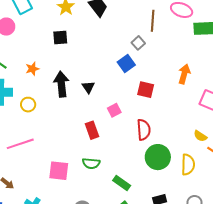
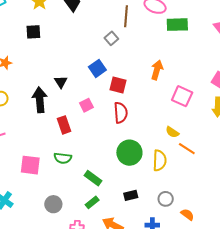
blue square: (126, 63) -> (97, 68), moved
black arrow: (61, 84) -> (40, 100), moved
red semicircle: (144, 130) -> (121, 113), moved

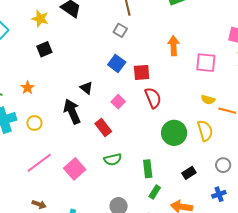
pink square: (30, 165) -> (75, 169), moved, turned -30
green rectangle: (93, 178) -> (148, 169), turned 66

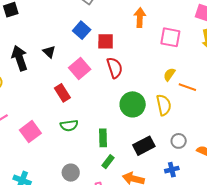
yellow semicircle: (208, 100) -> (169, 74), turned 104
pink square: (118, 102) -> (80, 68), size x1.5
black arrow: (72, 112) -> (20, 58), moved
black rectangle: (189, 173) -> (144, 146), size x1.5

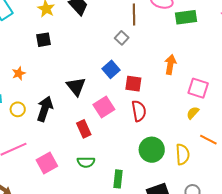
black triangle: (49, 52) -> (76, 86), size x1.5
black arrow: (20, 58) -> (45, 109), moved, turned 30
yellow semicircle: (169, 74) -> (193, 113), moved

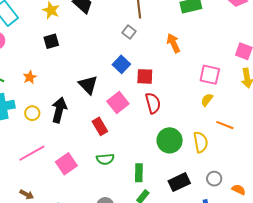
orange arrow: (170, 65) -> (173, 43), moved, turned -30

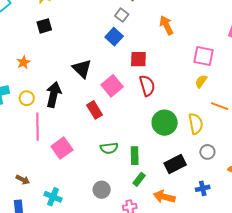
blue square: (121, 64) -> (114, 37), moved
pink line: (32, 153) -> (38, 127), moved, turned -60
green semicircle: (105, 159) -> (109, 148), moved
gray circle: (214, 179) -> (207, 152), moved

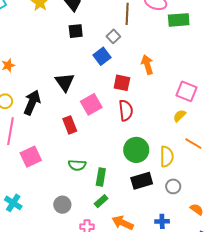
orange arrow: (166, 25) -> (147, 65), moved
black square: (44, 26) -> (76, 31), moved
black rectangle: (175, 164) -> (142, 181), moved

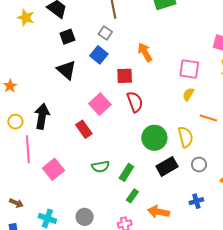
black triangle: (65, 82) -> (66, 70), moved
green rectangle: (101, 177) -> (126, 172), turned 36
gray circle: (62, 205) -> (85, 217), moved

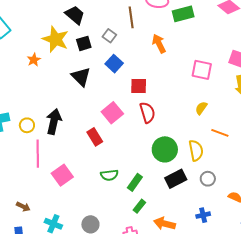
yellow star: (26, 18) -> (55, 39), moved, size x1.5
gray square: (105, 33) -> (109, 36), moved
orange arrow: (145, 52) -> (159, 44), moved
pink square: (189, 69) -> (202, 70), moved
orange star: (10, 86) -> (34, 60), moved

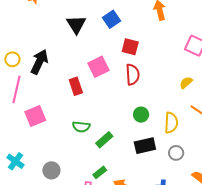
green circle: (165, 149) -> (141, 115), size x0.6
green rectangle: (139, 206) -> (100, 172), moved

